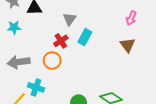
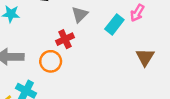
pink arrow: (131, 18) -> (137, 13), moved
cyan rectangle: (85, 37) -> (114, 24), moved

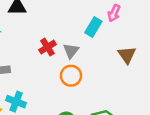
gray triangle: (80, 14) -> (71, 51), moved
orange circle: (51, 61) -> (71, 76), moved

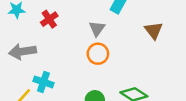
red cross: (47, 47) -> (49, 19), moved

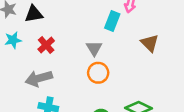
gray arrow: (22, 52) -> (39, 78), moved

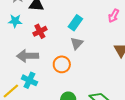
cyan rectangle: (112, 21) -> (75, 23), moved
orange circle: (98, 73) -> (62, 64), moved

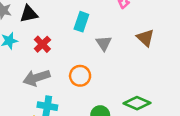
gray triangle: (77, 43) -> (104, 43), moved

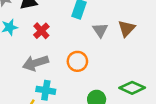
brown triangle: (145, 38) -> (127, 28), moved, turned 30

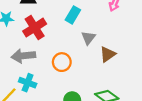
brown triangle: (127, 28) -> (108, 54), moved
red cross: (41, 31) -> (35, 28), size x1.5

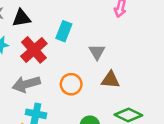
cyan rectangle: (73, 15) -> (64, 31), moved
brown triangle: (108, 54) -> (110, 80), moved, turned 49

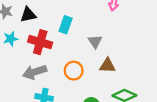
red cross: (34, 50) -> (40, 42), turned -30

